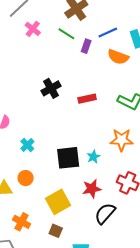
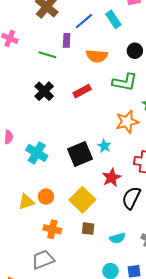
green line: (66, 34) -> (47, 55), moved
orange semicircle: (118, 57) -> (97, 56), moved
cyan cross: (27, 145) -> (37, 153), size x1.5
orange circle: (26, 178) -> (46, 197), moved

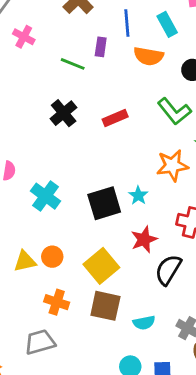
blue line: (84, 21) -> (127, 23), turned -60
orange semicircle: (97, 56) -> (148, 56), moved
green L-shape: (125, 82) -> (174, 111), turned 35
brown square: (88, 229) -> (105, 306), size x1.6

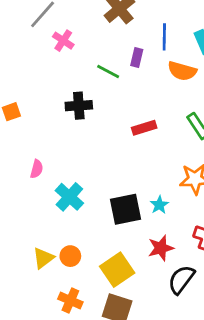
black cross: (64, 113) -> (79, 106), moved, turned 30
yellow triangle: (25, 261) -> (43, 258), turned -30

